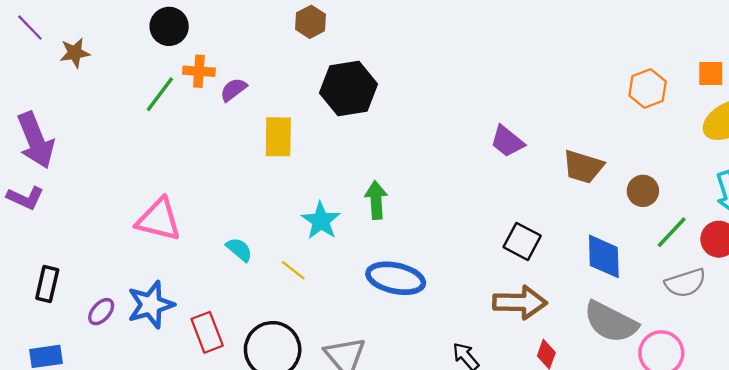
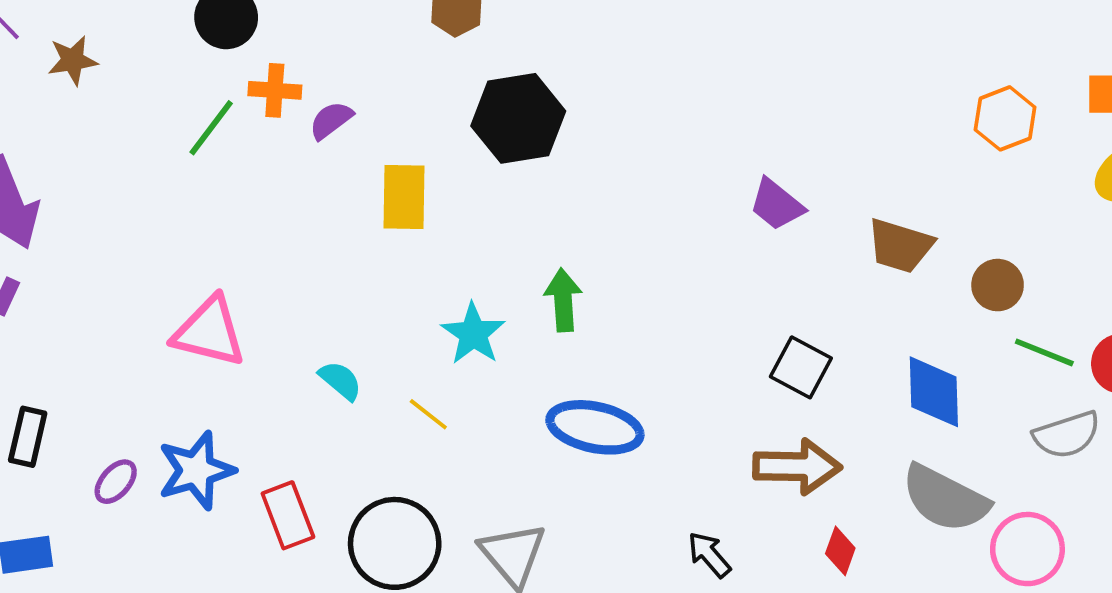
green line: (672, 232) -> (1044, 352), turned 69

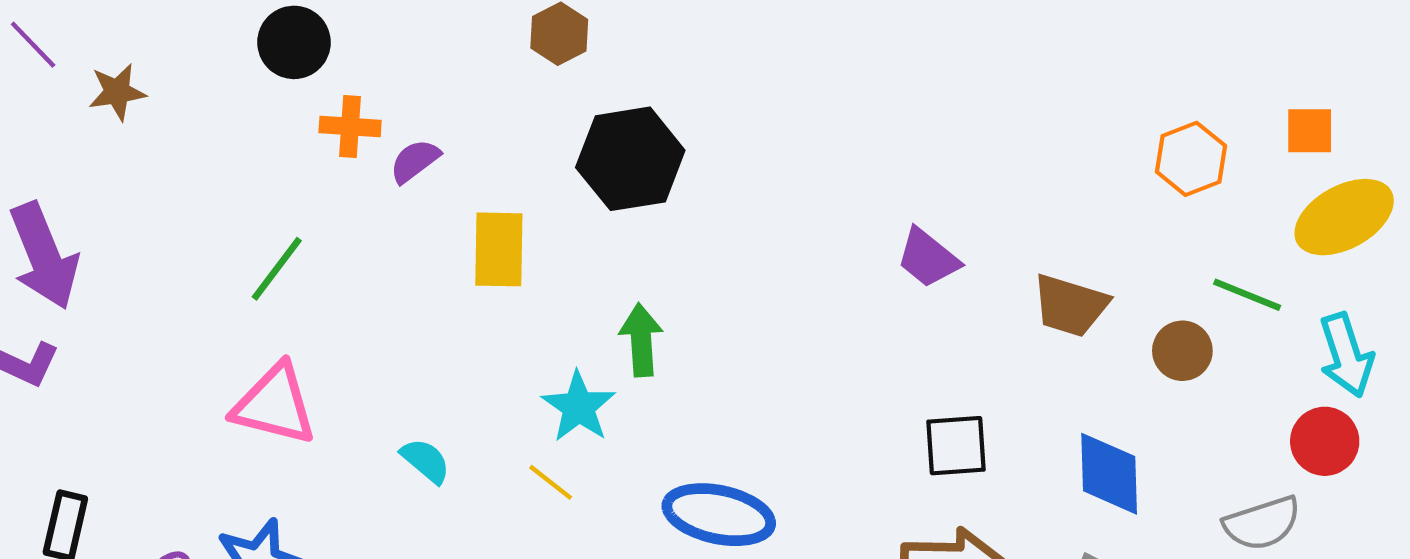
green line: (211, 128) -> (277, 269), moved
green arrow: (563, 300) -> (641, 340), moved
green line: (1044, 352) -> (1247, 295), moved
black square: (801, 367) -> (956, 446), turned -32
yellow line: (428, 414) -> (551, 482), moved

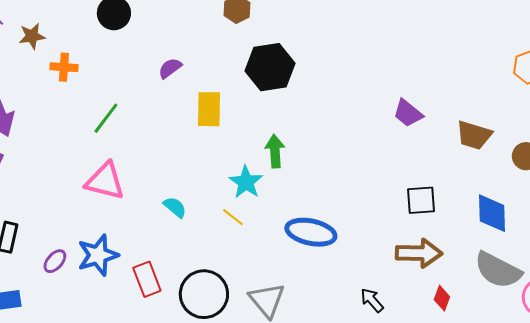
orange cross: (350, 126) -> (64, 67), moved

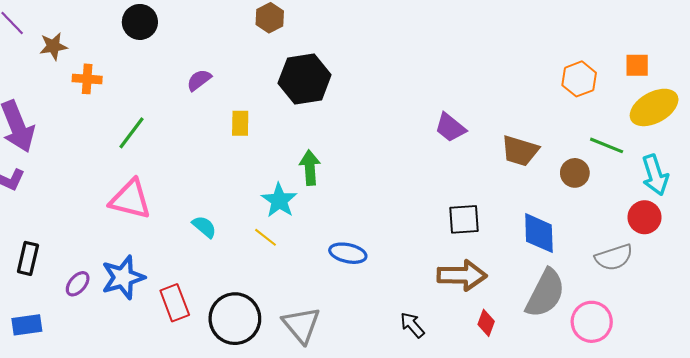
yellow rectangle: (209, 109) -> (240, 123), size x0.7
blue ellipse: (311, 232) -> (348, 253), size x0.7
gray semicircle: (498, 270) -> (545, 293), turned -90

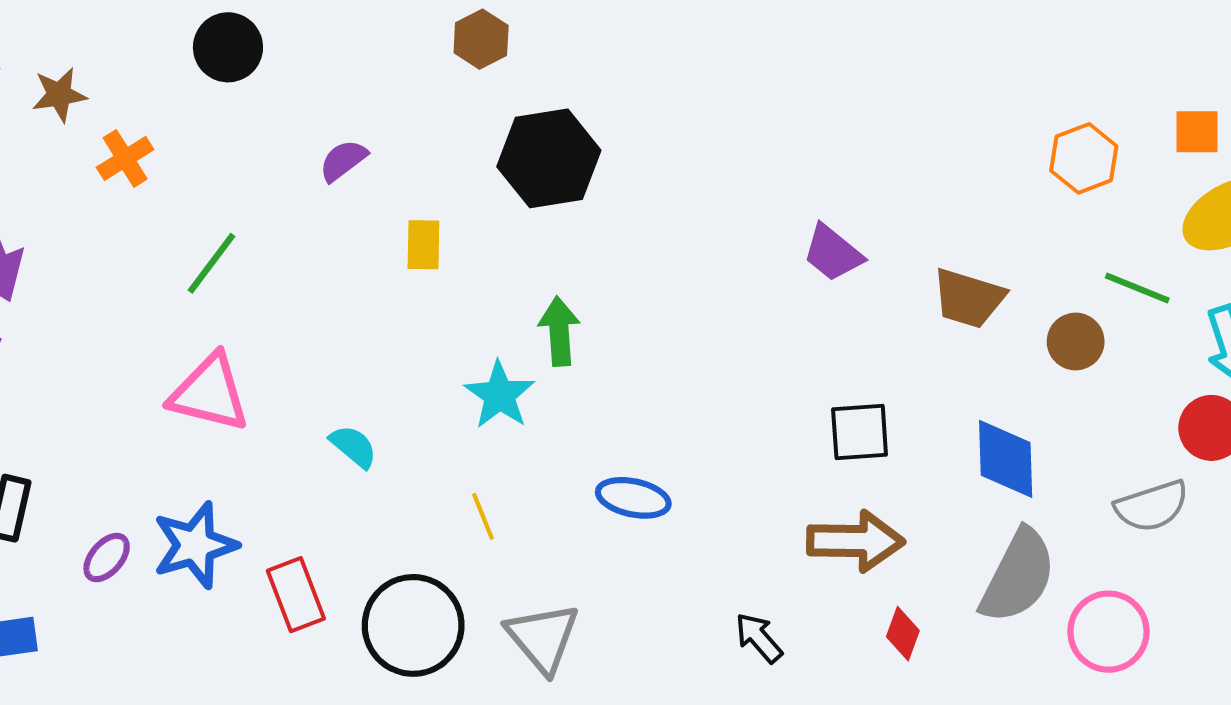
orange cross: (87, 79) -> (125, 158), turned -36
yellow line: (266, 237) -> (483, 516), moved, turned 30

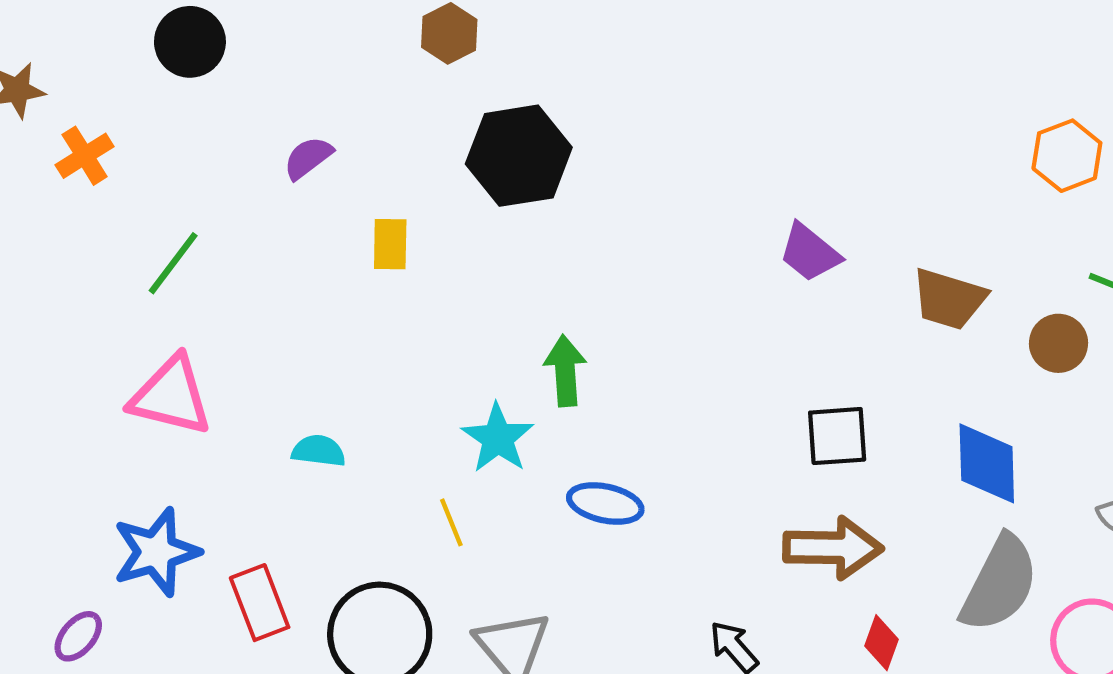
green arrow: (559, 331) -> (565, 371), moved
cyan star: (500, 395) -> (498, 438), moved
cyan semicircle: (353, 446) -> (319, 451), turned -33
purple ellipse: (107, 558) -> (78, 636), moved

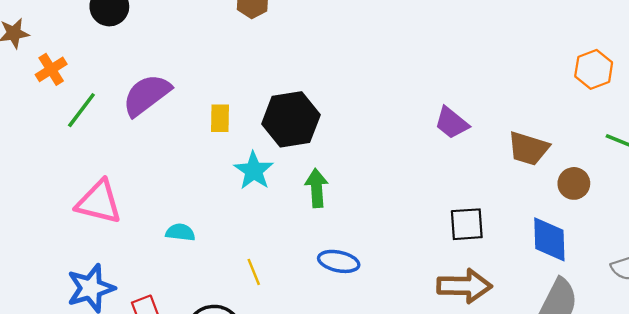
black hexagon: (519, 156) -> (291, 119), moved
purple semicircle: (308, 158) -> (147, 95), moved, size x1.8
green line: (173, 263) -> (81, 110), moved
brown circle: (1059, 343) -> (574, 183), moved
cyan star: (498, 438) -> (254, 171), moved

